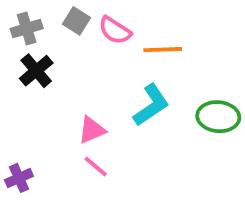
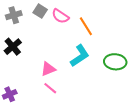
orange line: (163, 50) -> (86, 26), turned 60
black cross: (36, 71) -> (13, 47), moved

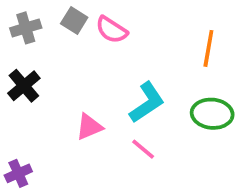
orange line: (86, 26) -> (208, 48), moved, turned 42
pink line: (50, 88) -> (143, 149), moved

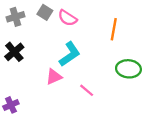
orange line: (208, 48) -> (114, 29), moved
cyan L-shape: (147, 103) -> (70, 54), moved

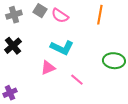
orange line: (114, 29) -> (100, 15), moved
cyan L-shape: (70, 54) -> (62, 48), turned 60

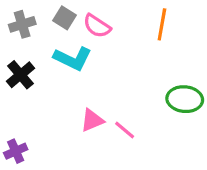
cyan L-shape: (62, 48) -> (73, 58), moved
pink triangle: (48, 68) -> (92, 120), moved

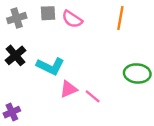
gray square: (64, 18) -> (48, 13), turned -35
cyan L-shape: (73, 58) -> (50, 66), moved

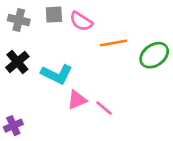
gray cross: (17, 18) -> (19, 20), turned 30
orange line: (120, 18) -> (114, 43), moved, turned 70
green ellipse: (137, 73) -> (154, 55), moved, turned -40

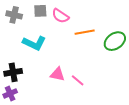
black cross: (17, 62) -> (13, 72), moved, turned 30
cyan L-shape: (57, 74) -> (34, 43), moved
pink triangle: (77, 100) -> (57, 74), turned 35

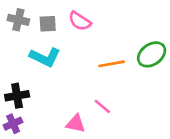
gray square: (40, 11) -> (48, 24), moved
orange line: (85, 32) -> (112, 64), moved
pink triangle: (57, 74) -> (76, 124), moved

